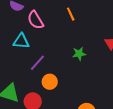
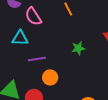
purple line: (37, 63) -> (37, 59), turned 42

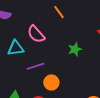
pink semicircle: (33, 16) -> (36, 34), moved

